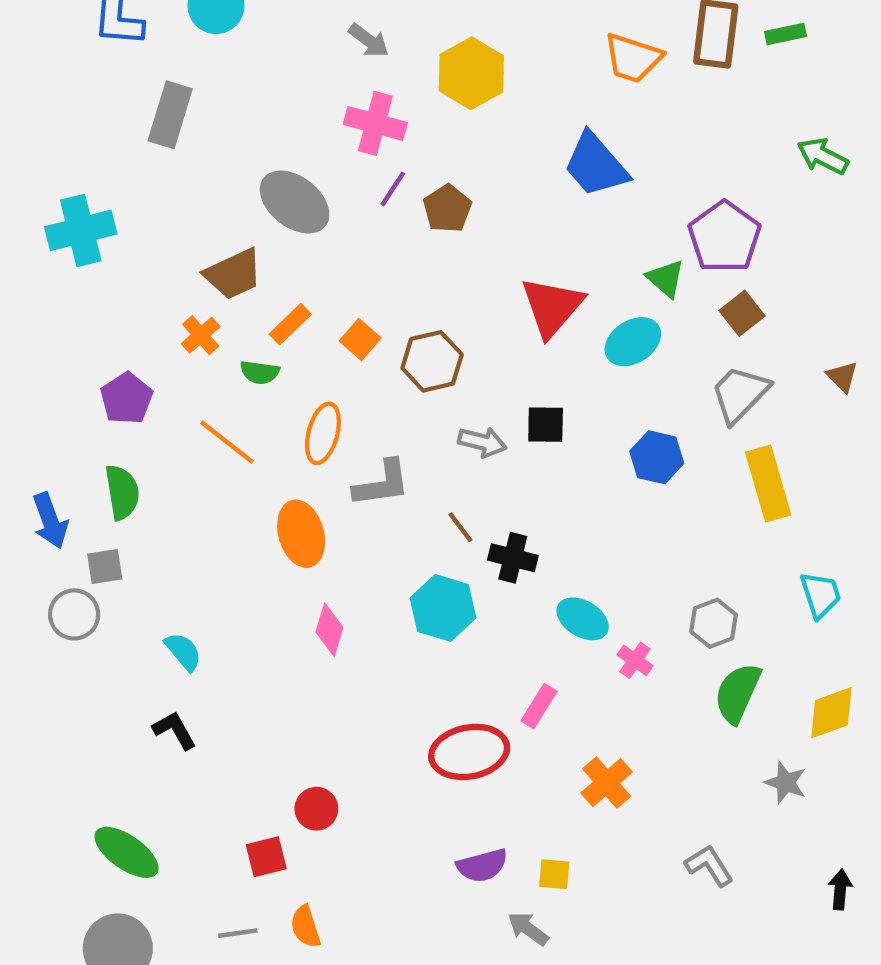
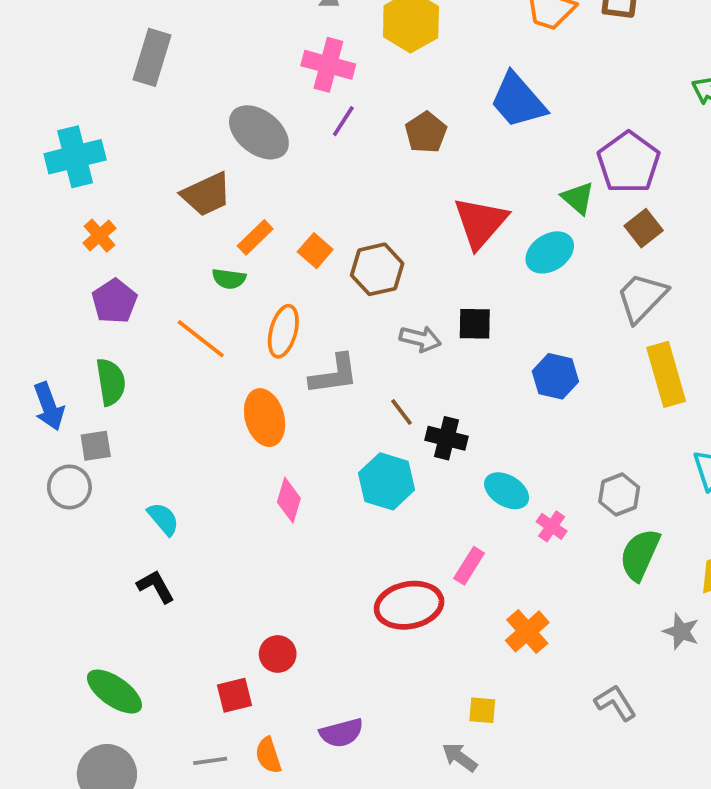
brown pentagon: (447, 209) -> (426, 132), moved
orange cross: (201, 335) -> (99, 236), moved
blue hexagon: (657, 457) -> (555, 376), moved
purple semicircle: (482, 865) -> (341, 733), moved

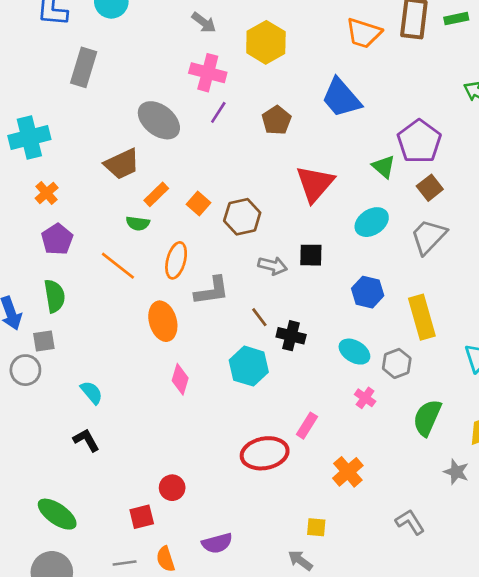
cyan ellipse: (550, 252) -> (372, 222), moved
yellow rectangle: (666, 374) -> (422, 317), moved
cyan ellipse: (507, 491) -> (354, 352), moved
gray hexagon: (619, 495) -> (397, 363), moved

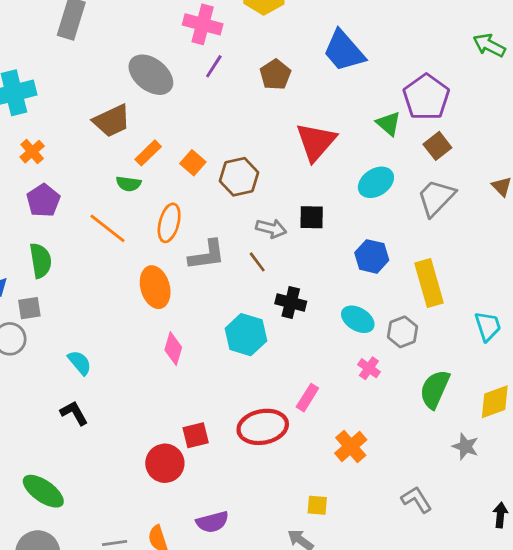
brown line: (259, 317) -> (257, 262), moved
red circle: (172, 488) -> (165, 463), size x1.4
red square: (142, 517) -> (196, 435), moved

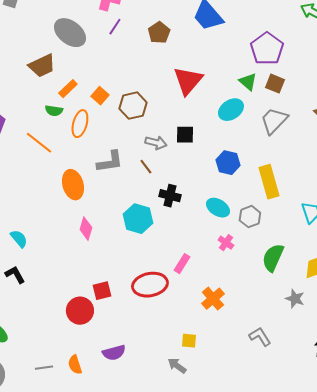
green triangle: (389, 124) -> (248, 82), moved
brown square: (437, 146) -> (275, 84), turned -30
orange ellipse: (169, 223) -> (80, 124), moved

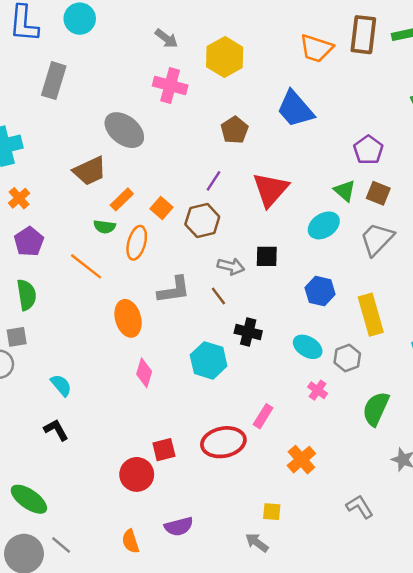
purple line: (115, 27) -> (213, 181), moved
purple pentagon: (267, 49) -> (368, 150), size x0.7
gray line: (44, 368) -> (61, 545), moved, turned 48

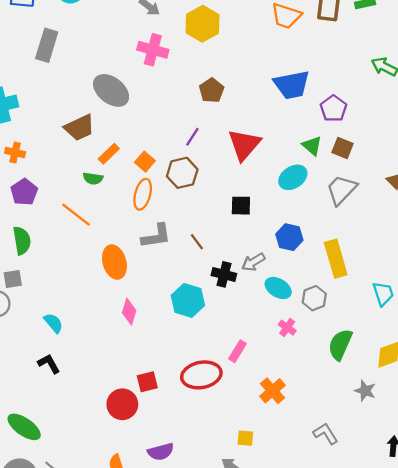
blue trapezoid: (295, 109) -> (292, 85), moved, turned -60
orange cross: (19, 198) -> (15, 153), turned -36
orange ellipse: (137, 243) -> (143, 194), moved
gray arrow: (231, 266) -> (253, 262), moved, turned 135

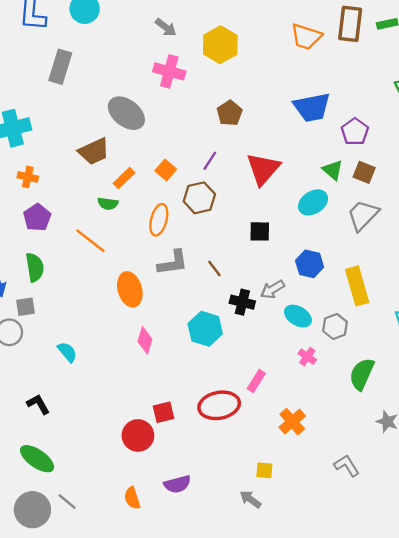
orange square: (145, 162) -> (166, 170), moved
black L-shape: (49, 364) -> (38, 404), moved

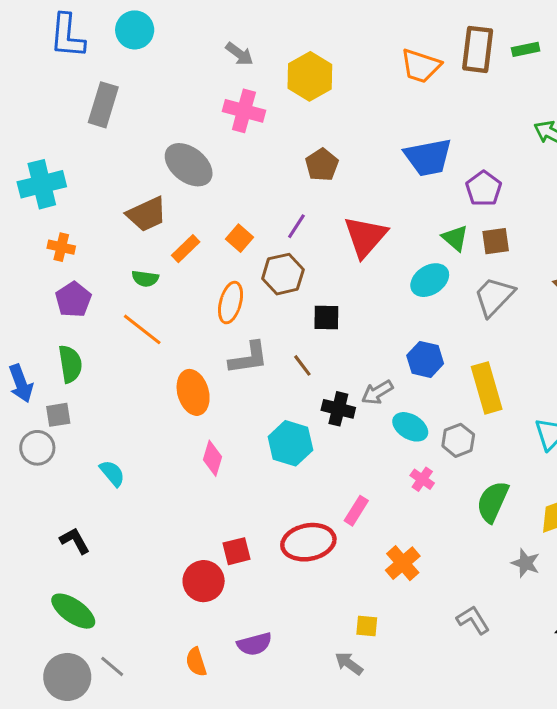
brown square: (364, 172) -> (496, 241), turned -30
green semicircle: (108, 204) -> (145, 279), moved
black square: (260, 231) -> (326, 318), moved

